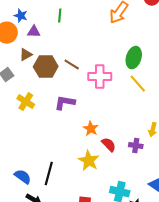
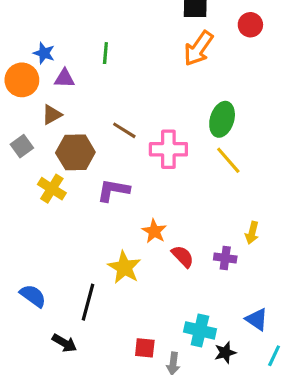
brown hexagon: (46, 67) -> (75, 152), moved
yellow star: (89, 161) -> (124, 267), moved
blue semicircle: (23, 177) -> (33, 296), moved

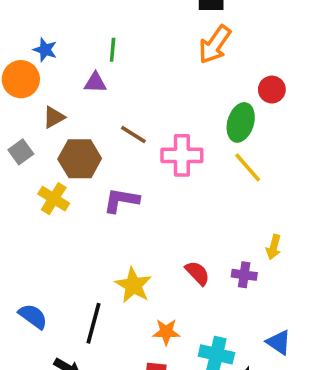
red circle: (250, 25) -> (272, 90), moved
purple triangle: (64, 78) -> (95, 83), moved
orange star: (154, 231) -> (166, 332), moved, turned -30

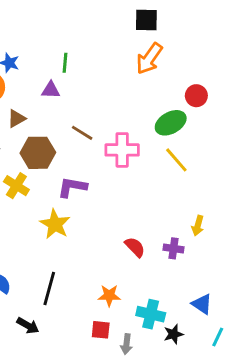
green ellipse: (241, 122) -> (171, 123), turned 44
yellow star: (133, 285) -> (55, 224), moved

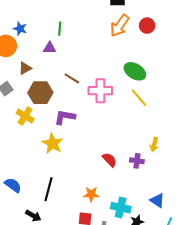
red circle: (196, 96) -> (147, 26), moved
green ellipse: (171, 123) -> (135, 71), turned 60

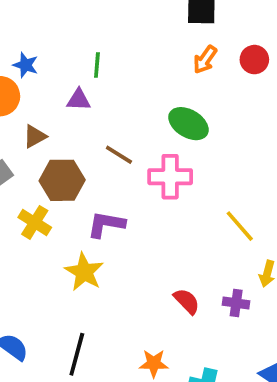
orange arrow: (120, 26) -> (205, 60), size x0.7
green ellipse: (135, 71) -> (188, 124), moved
yellow line: (139, 98) -> (240, 226), moved

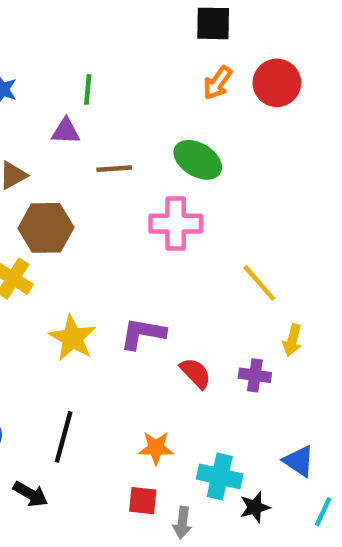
red circle: (254, 60) -> (277, 83), size x1.4
brown line: (119, 155) -> (114, 169), moved, turned -36
purple L-shape: (106, 224) -> (143, 334), moved

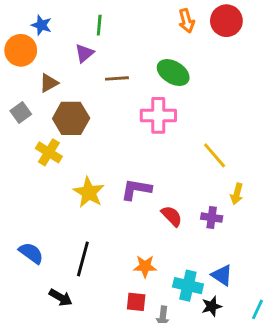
orange arrow: (217, 83) -> (186, 21), turned -50
purple triangle: (66, 131) -> (84, 53), turned -42
blue triangle: (299, 461) -> (222, 275), moved

